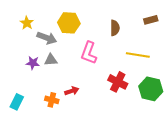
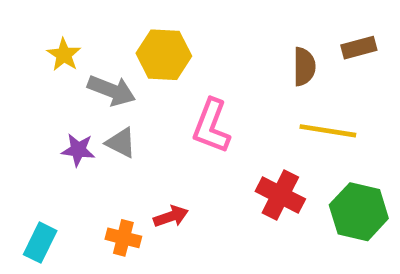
brown semicircle: (115, 28) -> (304, 67), moved
gray triangle: (51, 60) -> (121, 143), turned 32

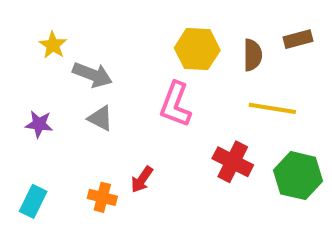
yellow hexagon: (164, 55) -> (197, 49), moved
purple star: (78, 150) -> (39, 124), moved
red arrow: (171, 216) -> (142, 180), turned 144

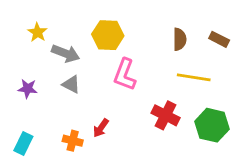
brown rectangle: (298, 39) -> (219, 39), moved, turned 42
yellow hexagon: (197, 49) -> (108, 35), moved

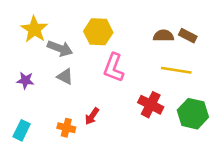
yellow star: (37, 32) -> (34, 29), size x1.5
brown semicircle: (180, 39) -> (163, 36), turned -90
brown rectangle: (219, 39) -> (188, 36), moved

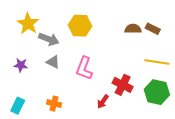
pink L-shape: (114, 68) -> (84, 68), moved
yellow line: (176, 70) -> (157, 62), moved
red arrow: (92, 116) -> (103, 101), moved

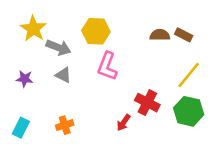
yellow line: (157, 62) -> (189, 75), turned -60
pink L-shape: (84, 68) -> (107, 66), moved
orange cross: (54, 104) -> (65, 125), turned -32

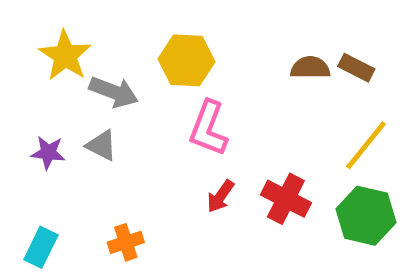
gray triangle: (63, 75) -> (102, 145), moved
red arrow: (124, 123) -> (220, 196), moved

